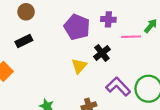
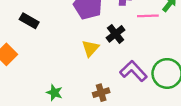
black rectangle: (24, 41) -> (29, 21), turned 56

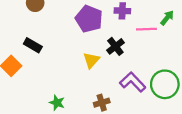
black rectangle: (29, 21) -> (33, 45), moved

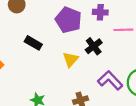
black rectangle: (33, 45) -> (33, 43), moved

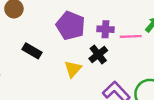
purple cross: (100, 12) -> (105, 29), moved

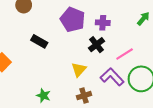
pink line: (131, 36) -> (125, 54), moved, turned -30
yellow triangle: (73, 69) -> (79, 70), moved

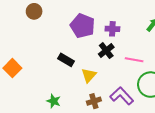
black rectangle: (39, 41) -> (66, 60), moved
pink line: (125, 54) -> (134, 60), turned 42
purple L-shape: (112, 77) -> (122, 96), moved

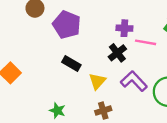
purple pentagon: (83, 26) -> (67, 25), moved
pink line: (134, 60) -> (146, 42), moved
purple L-shape: (122, 96) -> (134, 81), moved

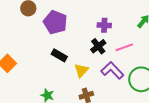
pink line: (146, 42) -> (124, 47), moved, turned -30

